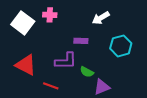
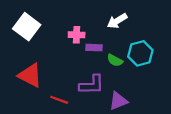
pink cross: (50, 15) -> (77, 35), moved
purple L-shape: (66, 61) -> (92, 85), moved
green semicircle: (87, 72) -> (115, 60), moved

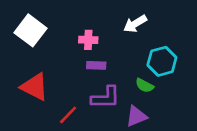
purple rectangle: (94, 48) -> (96, 65), moved
green semicircle: (115, 60) -> (144, 85), moved
red line: (59, 100) -> (68, 115), turned -66

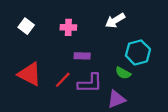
white square: (31, 30) -> (26, 26), size x0.6
pink cross: (88, 40) -> (68, 27), moved
red line: (68, 115) -> (63, 80), moved

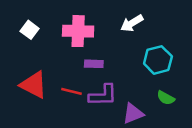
pink cross: (68, 27) -> (78, 31), size x1.6
green semicircle: (123, 73) -> (166, 98), moved
red line: (63, 80) -> (72, 91), turned 60

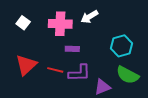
white arrow: (132, 23) -> (89, 17), moved
red triangle: (34, 85) -> (26, 65), turned 50
green semicircle: (166, 98) -> (128, 75), size x1.6

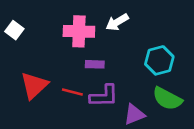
white square: (23, 23) -> (14, 30), moved

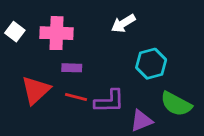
pink cross: (79, 31) -> (57, 33), moved
cyan hexagon: (159, 60) -> (151, 64), moved
purple rectangle: (95, 64) -> (72, 68), moved

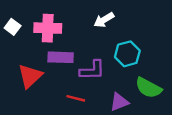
purple rectangle: (72, 68) -> (61, 57), size x1.5
red line: (76, 97) -> (76, 98), moved
purple L-shape: (109, 101) -> (92, 70), moved

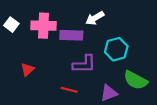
purple rectangle: (61, 57) -> (71, 35), moved
red triangle: (30, 76) -> (27, 69), size x0.6

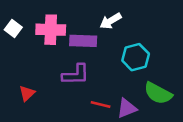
purple L-shape: (84, 64) -> (76, 75), moved
red triangle: (27, 69) -> (27, 93), moved
red line: (69, 90) -> (101, 105), moved

